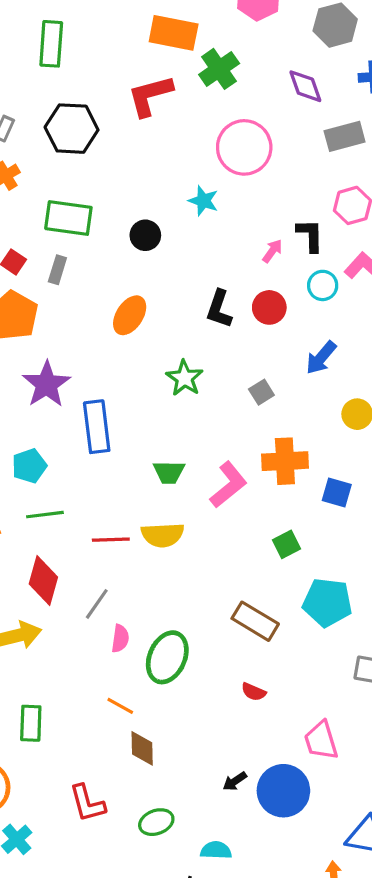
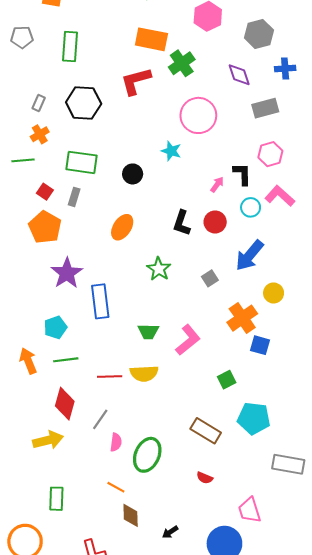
blue arrow: (321, 358) -> (250, 255), size x1.4
orange cross: (285, 461) -> (242, 318), moved, turned -32
black arrow: (235, 781) -> (170, 532), moved

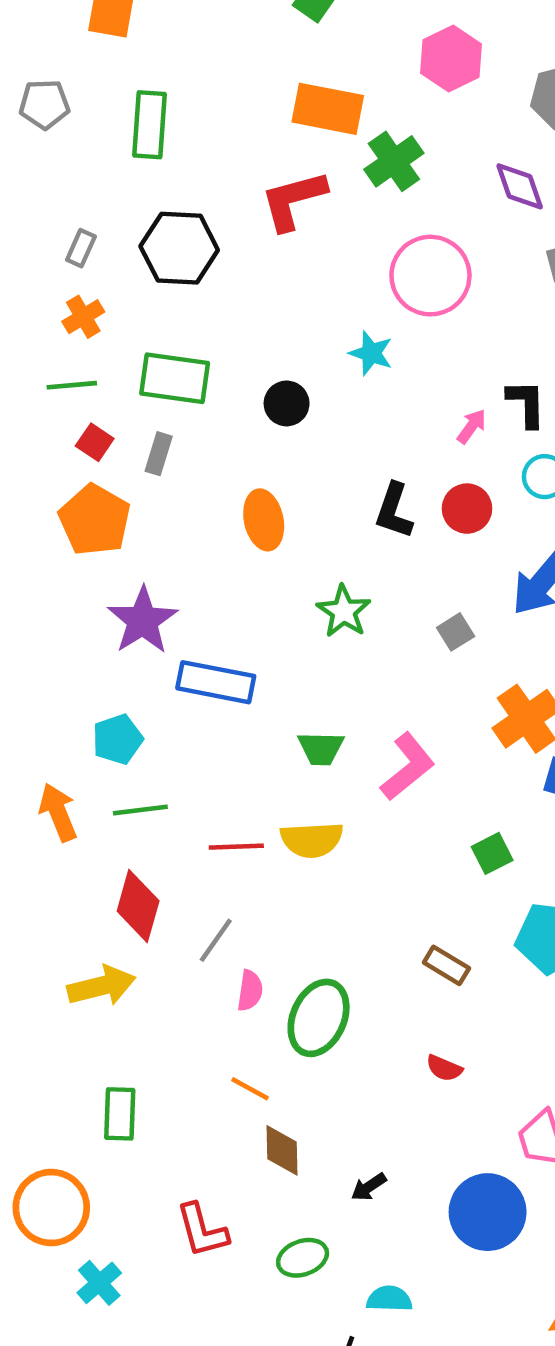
green line: (23, 160) -> (72, 385), moved
orange ellipse: (122, 227) -> (264, 520), turned -45
blue rectangle: (100, 301) -> (216, 682), turned -72
brown rectangle: (206, 431) -> (446, 965), size x0.7

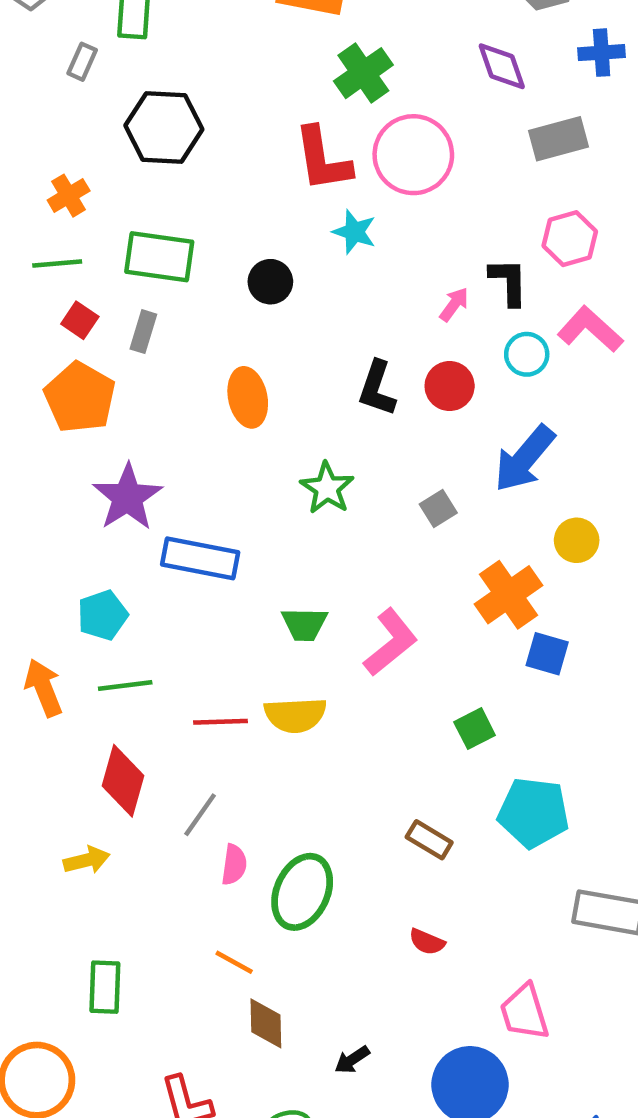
green cross: (394, 161) -> (363, 73), moved
red L-shape: (293, 200) -> (323, 159), moved, turned -84
gray rectangle: (81, 248) -> (82, 62), moved
yellow arrow: (102, 986) -> (87, 860), size x0.7

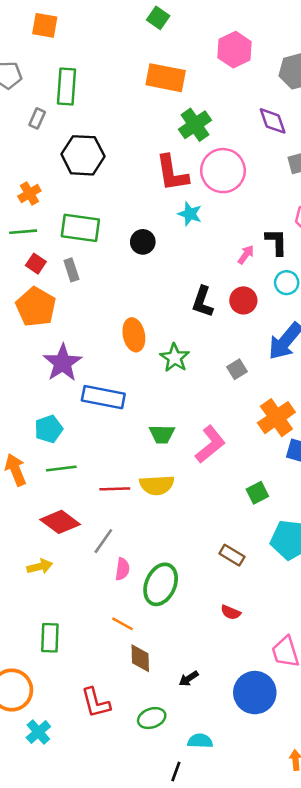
gray rectangle: (143, 332) -> (71, 270), turned -35
orange ellipse: (248, 397) -> (134, 335), moved
red diamond: (123, 781) -> (60, 522), turned -69

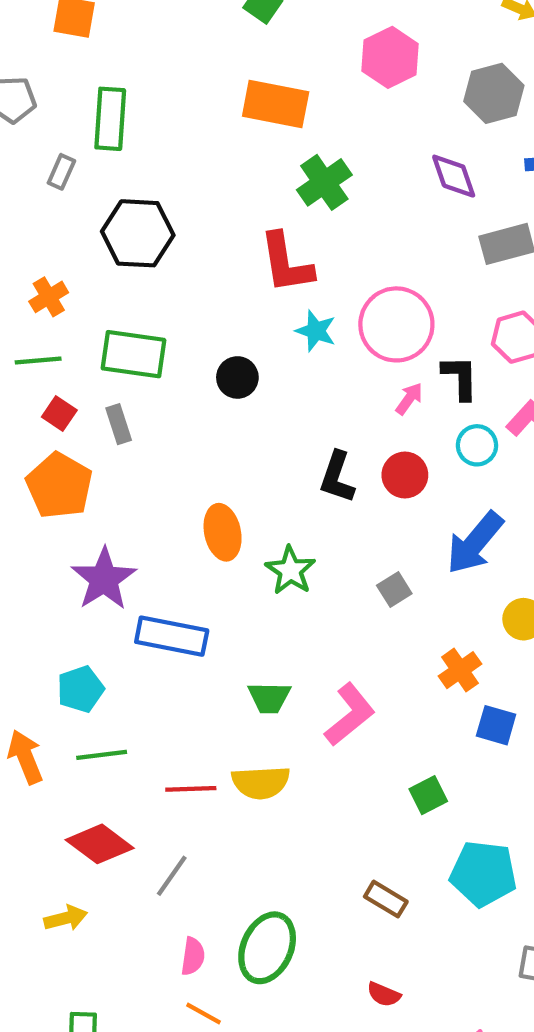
pink circle: (223, 171) -> (396, 324), moved
orange cross: (276, 418) -> (460, 670), size x0.7
pink semicircle: (122, 569) -> (193, 956), moved

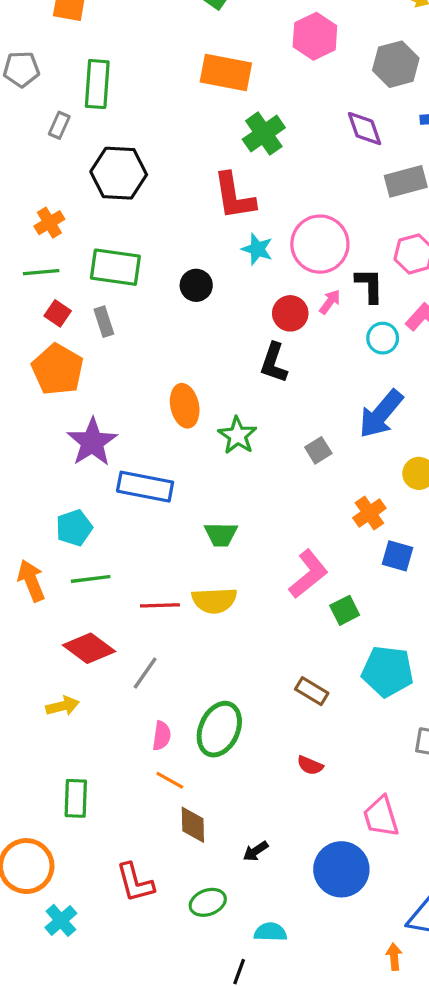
red circle: (405, 475) -> (290, 313), moved
pink L-shape: (350, 715) -> (308, 574), moved

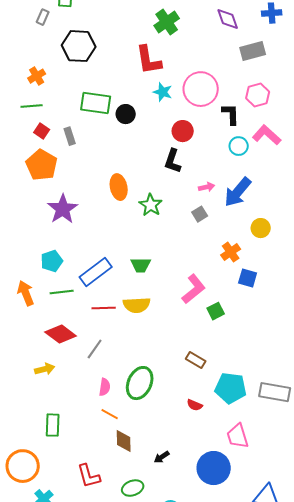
green rectangle: (115, 267) -> (96, 103), moved
pink arrow: (330, 302) -> (207, 187), moved, turned 42
blue rectangle: (145, 487) -> (96, 272), moved, turned -48
cyan pentagon: (388, 671) -> (231, 388), moved

